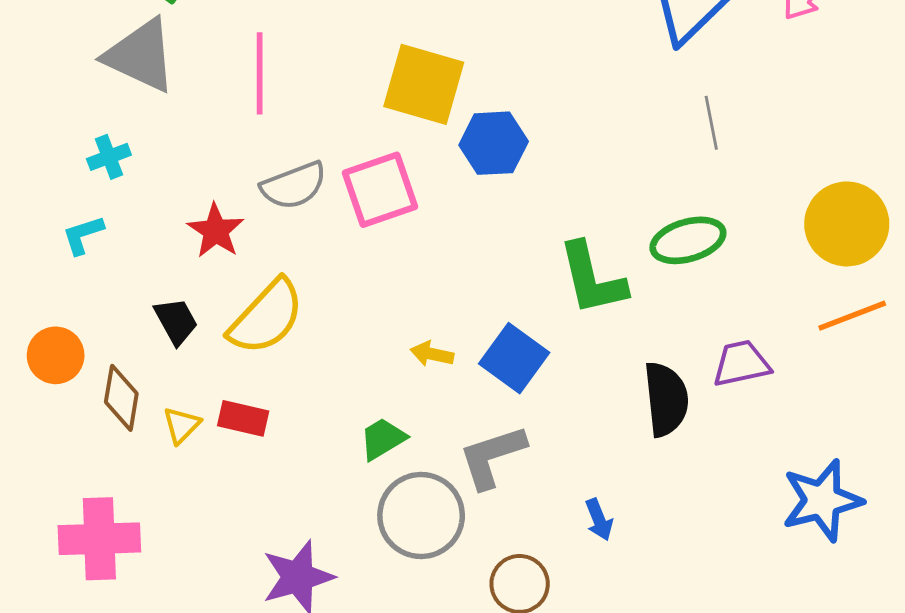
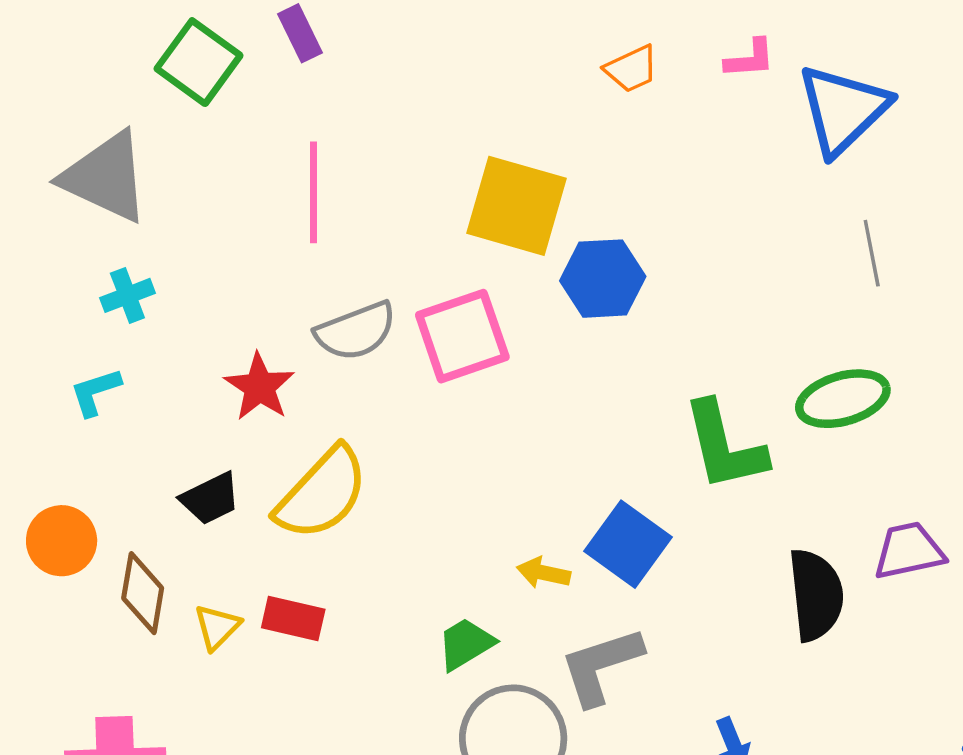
gray triangle: (140, 56) -> (105, 177), moved
black trapezoid: (176, 321) -> (210, 498), turned 93
yellow arrow: (432, 354) -> (544, 573), moved

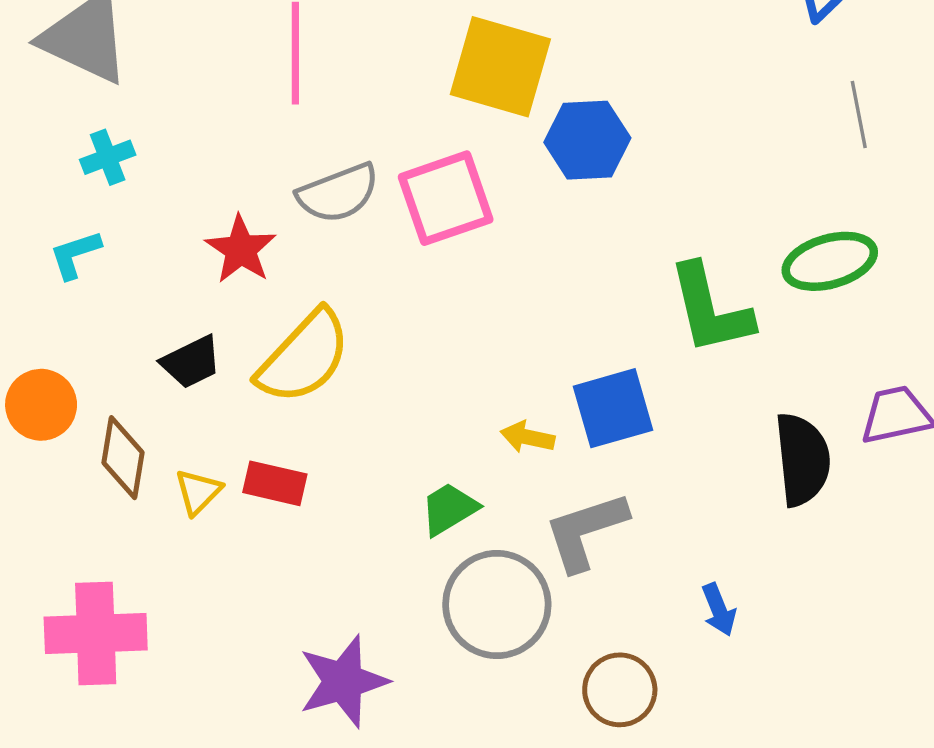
blue square: (628, 544) -> (613, 408), turned 38

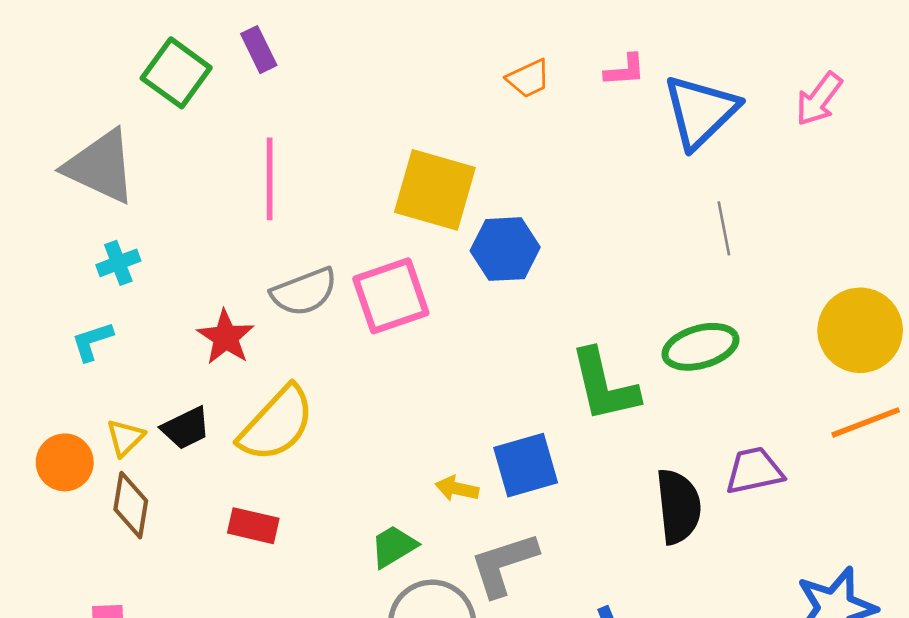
yellow triangle: (198, 492) -> (125, 438), moved

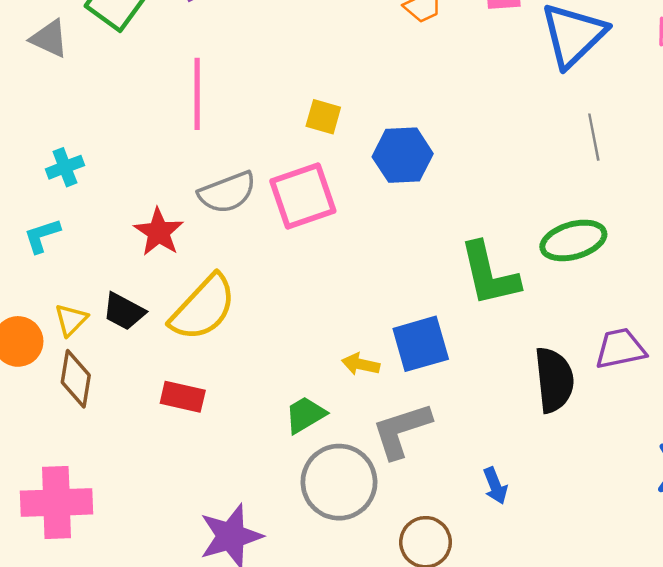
gray triangle: (100, 167) -> (49, 39), moved, size x0.6
yellow square: (435, 190) -> (323, 117), moved, size x0.5
black trapezoid: (186, 428) -> (124, 311), turned 54

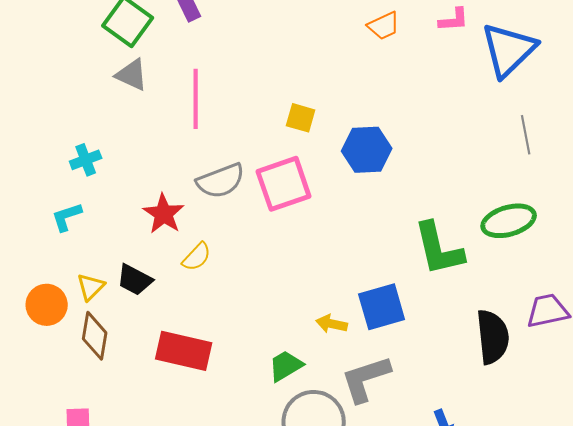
gray triangle: (49, 39) -> (132, 75), moved
yellow semicircle: (203, 308) -> (197, 257), moved, size x0.5
red rectangle: (183, 397) -> (184, 351), size x1.5

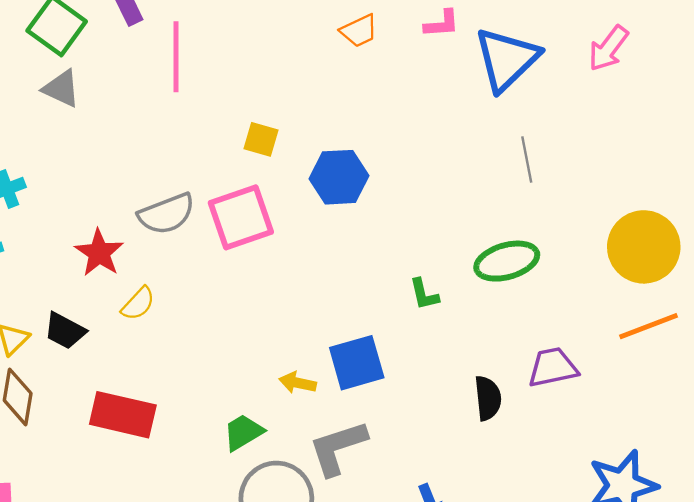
pink line: (196, 99) -> (176, 57), moved
green L-shape: (439, 249) -> (424, 294), size x0.5
black semicircle: (493, 337) -> (488, 398), size x0.7

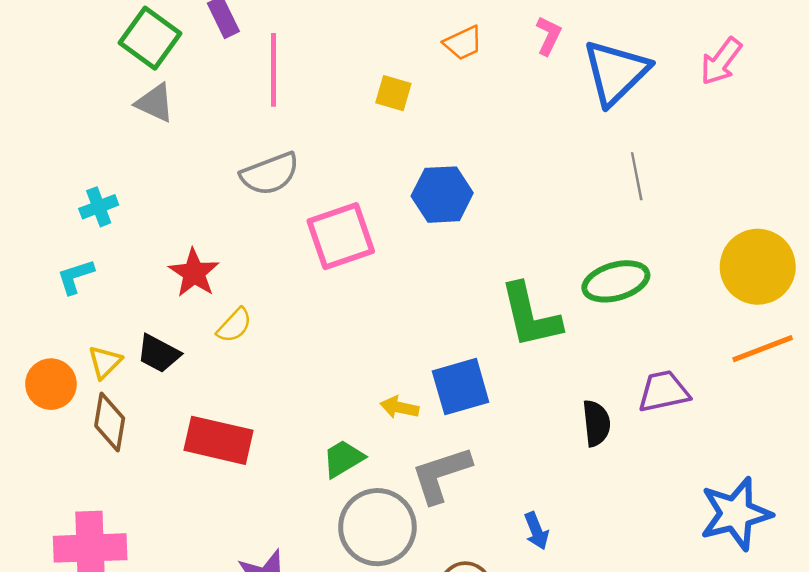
pink L-shape: (442, 24) -> (549, 36), turned -60
yellow square: (261, 139) -> (393, 93), moved
gray semicircle: (167, 214) -> (270, 174), moved
green L-shape: (424, 294) -> (530, 316), size x2.0

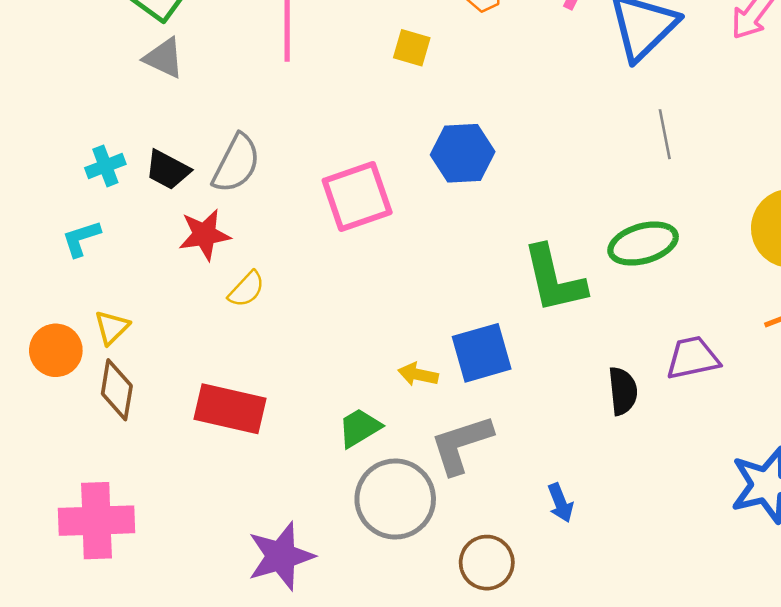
gray semicircle: (270, 174) -> (236, 163), moved, turned -42
red star: (194, 273) -> (205, 235), turned 30
black trapezoid: (159, 354) -> (168, 170), moved

